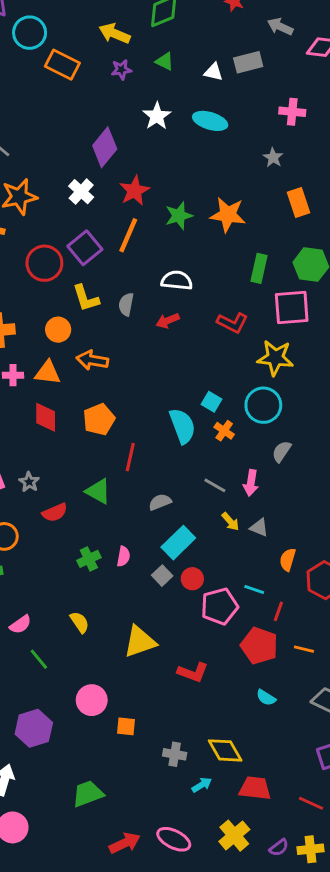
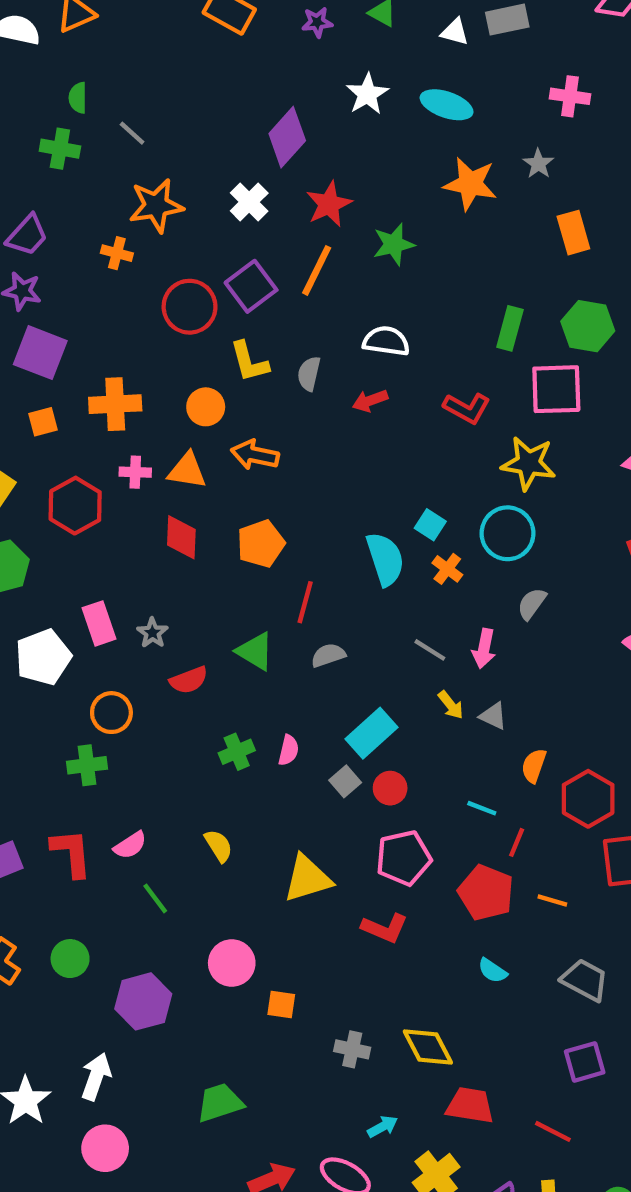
orange star: (228, 215) -> (470, 184), moved
gray semicircle: (160, 502) -> (328, 655), moved
pink pentagon: (219, 606) -> (404, 858), moved
cyan arrow: (202, 785) -> (383, 1127), moved

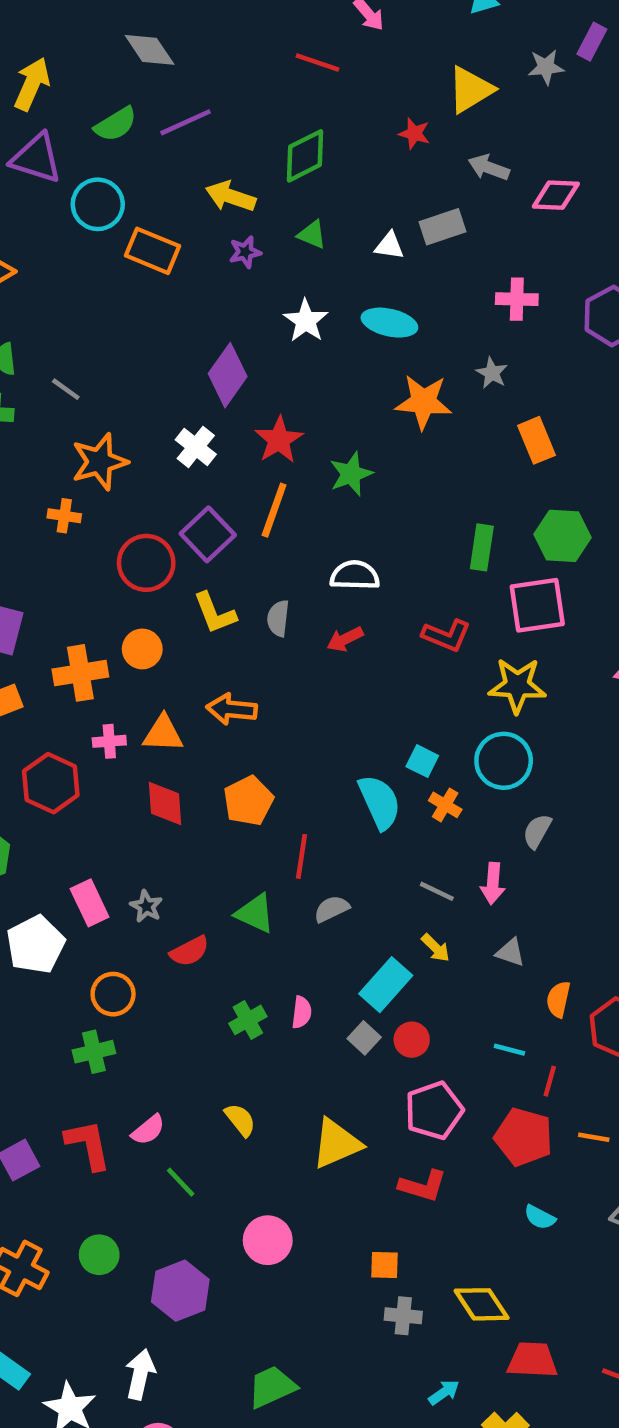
orange circle: (206, 407) -> (142, 649), moved
yellow arrow: (451, 705) -> (436, 948), moved
orange square: (281, 1005) -> (384, 1265), moved

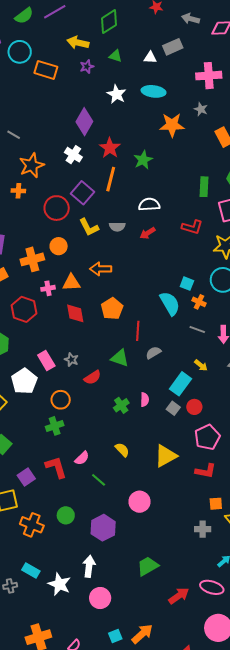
pink cross: (517, 299) -> (209, 76), size x1.4
gray semicircle: (278, 618) -> (117, 227), turned -91
gray line: (437, 891) -> (197, 329), moved
orange square: (384, 1265) -> (216, 504), moved

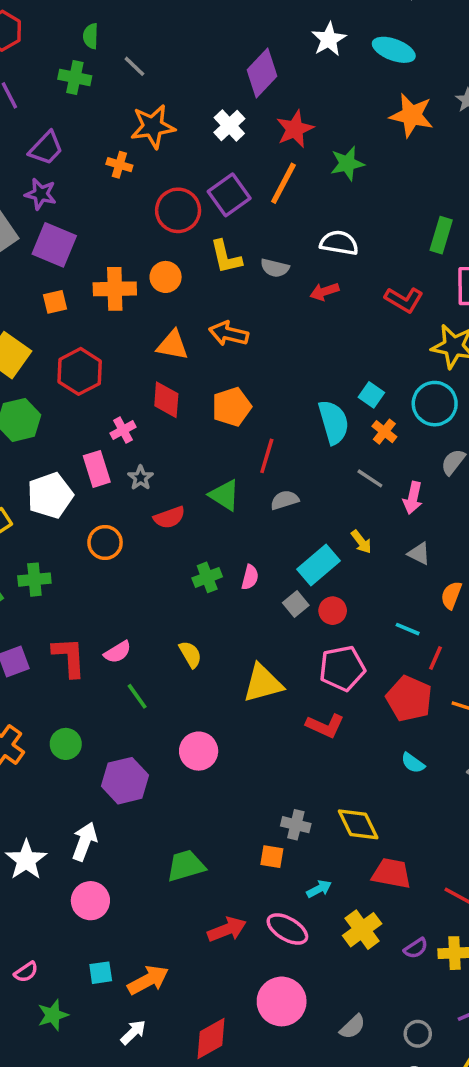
pink cross: (48, 288) -> (123, 430), moved, turned -32
green cross: (55, 426) -> (34, 580), moved
orange square: (216, 504) -> (272, 857), moved

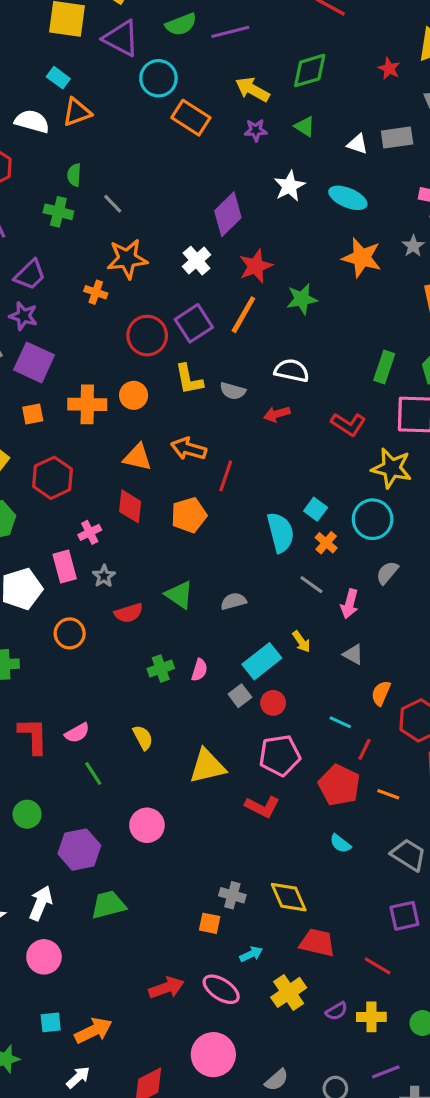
red line: (267, 456) -> (226, 476), moved
green trapezoid: (186, 866) -> (108, 905), moved

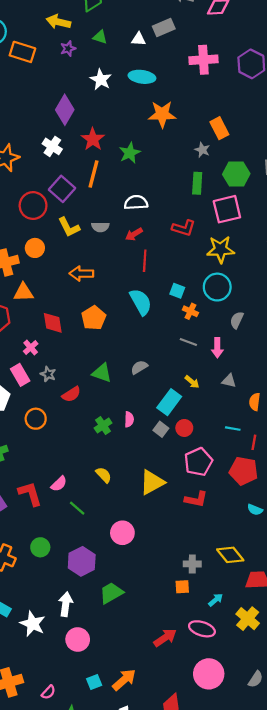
gray star: (413, 246) -> (202, 150), moved
orange triangle: (137, 457) -> (24, 292), moved
red line: (226, 476) -> (145, 261), moved
cyan semicircle: (280, 532) -> (141, 302), moved

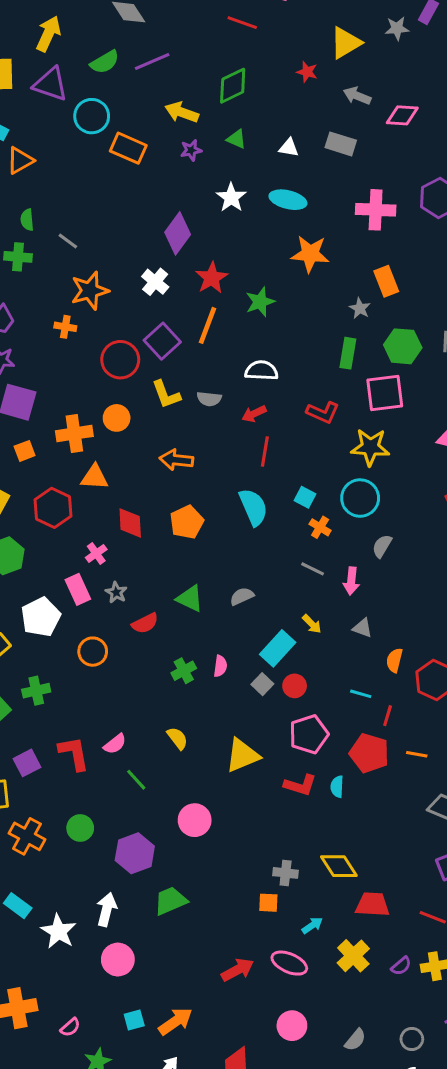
gray rectangle: (164, 27) -> (341, 144), moved, turned 35
pink cross: (203, 60) -> (376, 210), moved
cyan semicircle: (255, 510) -> (337, 787), moved, turned 64
pink circle: (209, 674) -> (292, 1026), size x0.7

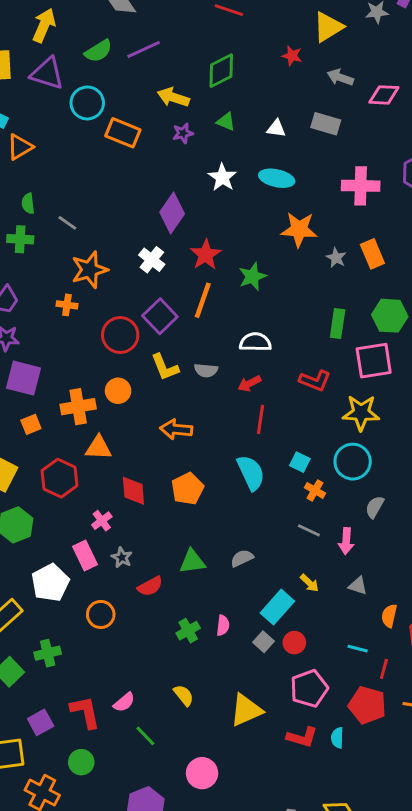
gray star: (360, 308) -> (336, 258), moved
green triangle: (190, 598) -> (192, 562), turned -32
green circle: (80, 828) -> (81, 762), moved

